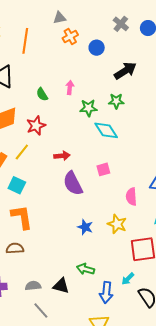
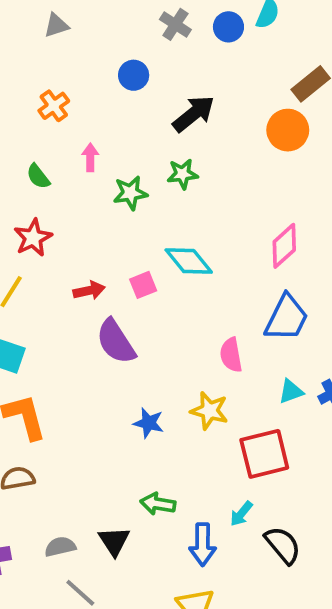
orange cross: (70, 36) -> (54, 106), moved
cyan diamond: (106, 130) -> (189, 261), moved
pink square: (103, 169) -> (143, 285), moved
black triangle: (61, 286) -> (114, 541), turned 48

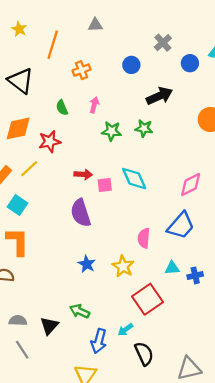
blue circle: (228, 27) -> (190, 63), moved
red arrow: (89, 291) -> (83, 174), moved
red square: (264, 454) -> (148, 299), turned -36

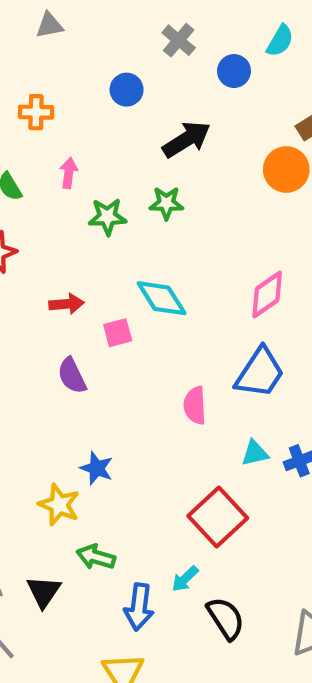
orange cross: (82, 70) -> (36, 112), turned 30
pink square: (105, 185) -> (118, 333), moved
purple semicircle: (81, 213) -> (72, 376), size x0.7
yellow star: (123, 266) -> (59, 505), moved

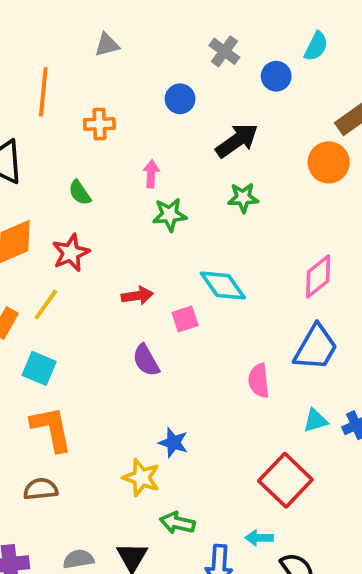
pink arrow: (69, 173) -> (151, 174), moved
green star: (166, 203) -> (243, 198), moved
cyan arrow: (185, 579) -> (259, 538), turned 48

